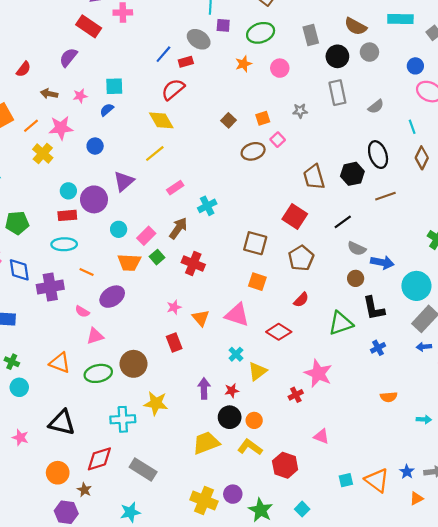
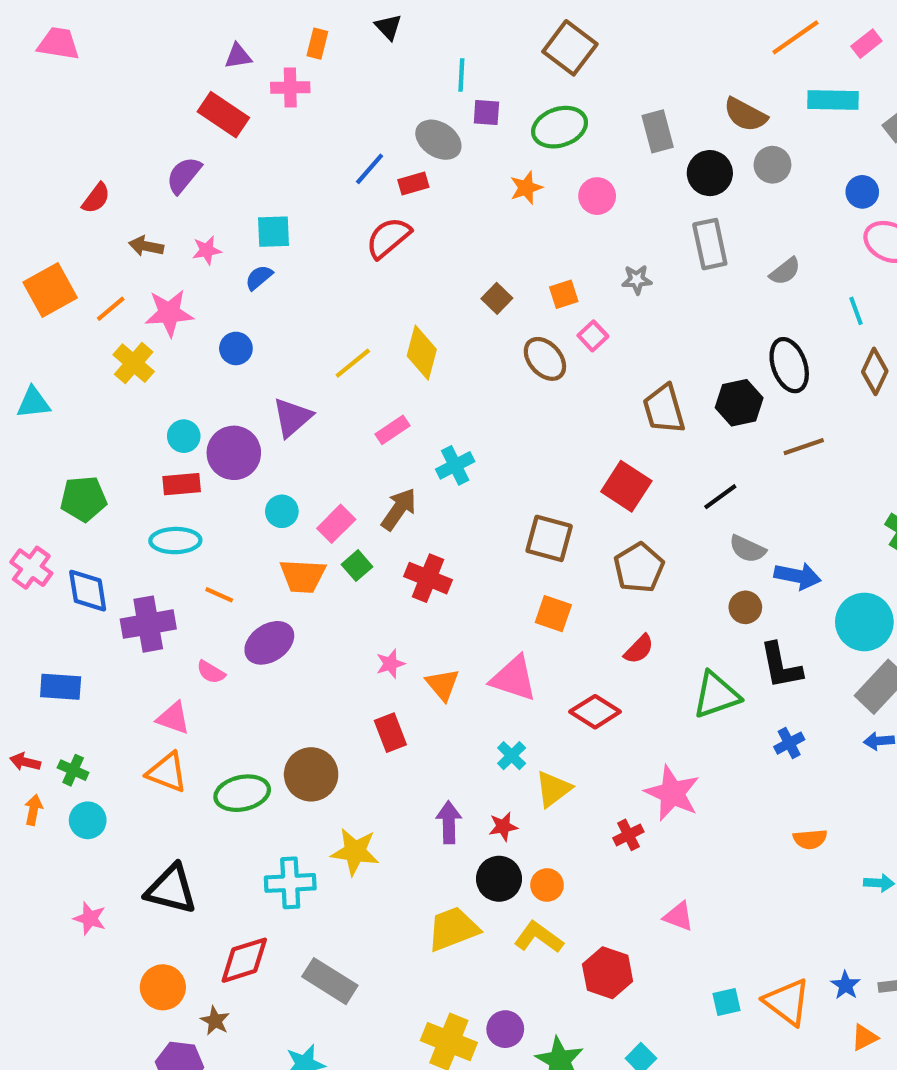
yellow diamond: (161, 120) -> (422, 353), moved, turned 45
brown ellipse: (253, 151) -> (545, 359), turned 65
pink triangle: (95, 336) -> (173, 718), moved, turned 36

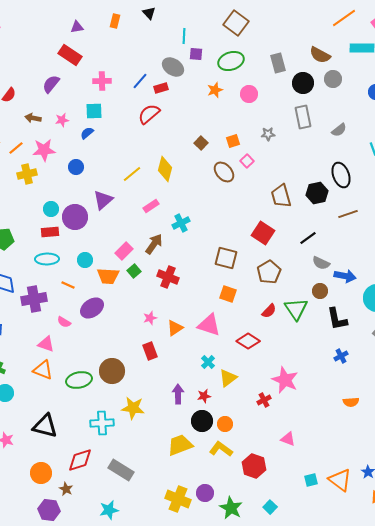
pink cross: (290, 87) -> (102, 81), moved
yellow cross: (134, 363) -> (27, 174), turned 36
cyan circle: (282, 511) -> (85, 260), moved
orange triangle: (443, 685) -> (175, 328), turned 36
green triangle: (716, 695) -> (296, 309), moved, turned -45

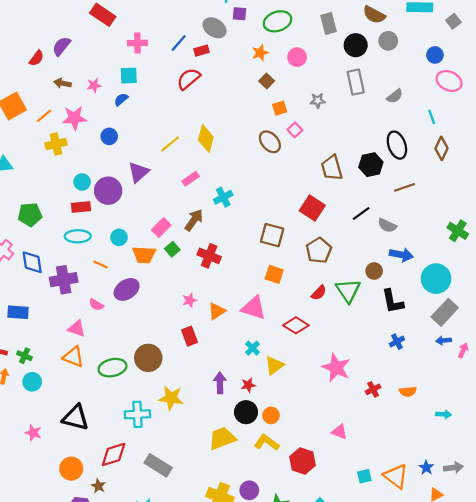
purple semicircle: (51, 84) -> (61, 46), moved
brown square: (201, 143) -> (267, 81), moved
gray semicircle: (321, 263) -> (387, 225), moved
red cross: (264, 400) -> (373, 389), moved

